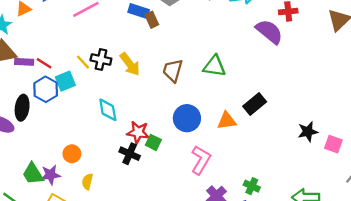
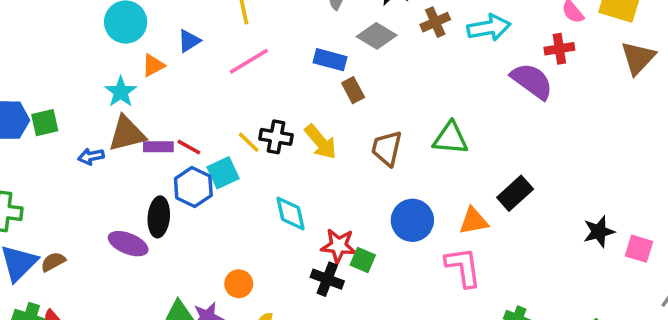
brown rectangle: (152, 20) -> (353, 90), moved
pink L-shape: (201, 160) -> (463, 267), moved, turned -36

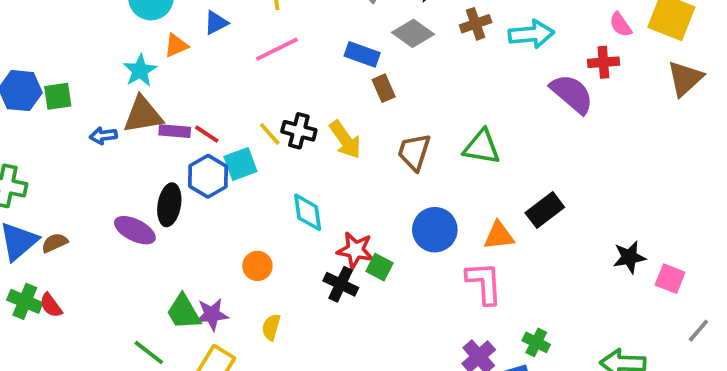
orange circle: (239, 284) -> (257, 266), moved

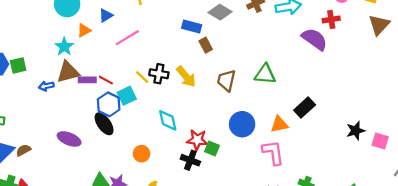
pink line: (277, 49) -> (127, 38), moved
black ellipse: (169, 205) -> (104, 124), moved, turned -40

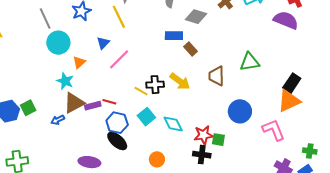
blue triangle: (106, 15) -> (103, 43), moved
cyan square: (127, 96) -> (146, 117), moved
orange triangle: (279, 124) -> (289, 101), moved, size x1.4

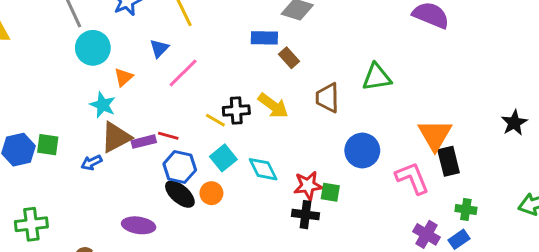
black rectangle: (292, 83) -> (449, 161), moved, turned -48
orange triangle: (289, 101) -> (435, 135), turned -35
green square: (28, 108) -> (48, 145), turned 35
orange circle: (157, 159) -> (211, 193), moved

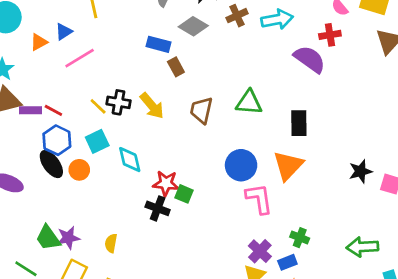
orange triangle: (124, 77) -> (39, 42), moved
blue circle: (362, 151) -> (241, 165), moved
black rectangle: (449, 161) -> (299, 123), moved

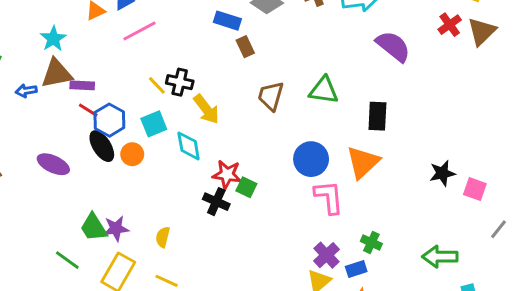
red cross: (330, 35) -> (450, 25), moved, turned -30
yellow arrow: (152, 106) -> (206, 109), moved
red line: (53, 110) -> (88, 110), moved

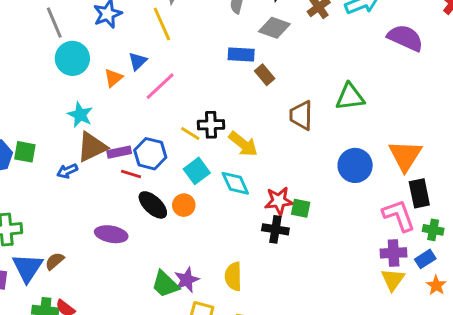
black rectangle: (377, 116) -> (419, 193), moved
blue hexagon: (109, 120) -> (150, 154), moved
pink L-shape: (329, 197) -> (399, 215), moved
yellow semicircle: (163, 237) -> (233, 276), size x1.4
purple cross: (326, 255) -> (394, 253), turned -35

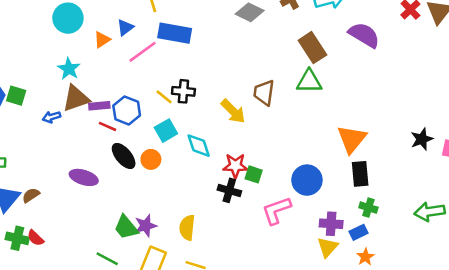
blue rectangle: (241, 54) -> (175, 33), moved, size x1.4
brown rectangle: (265, 75) -> (312, 48), moved, size x1.6
yellow arrow: (243, 144) -> (233, 111), moved
blue circle: (355, 165) -> (307, 180), moved
pink L-shape: (399, 215) -> (276, 210), moved, turned -96

